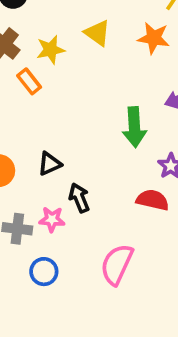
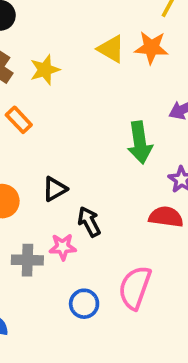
yellow triangle: (97, 33) -> (111, 49), moved
orange rectangle: (29, 81) -> (19, 120), moved
blue circle: (44, 272) -> (84, 304), moved

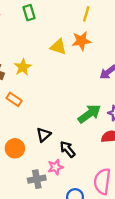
green arrow: (140, 143) -> (89, 114), moved, turned -105

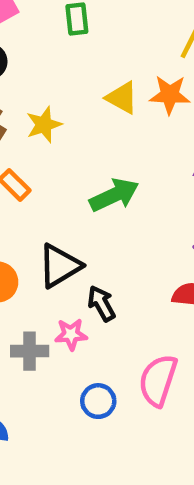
green arrow: (89, 114) -> (114, 195), moved
black triangle: (44, 135) -> (60, 266), size x1.5

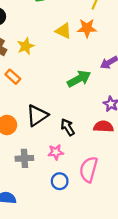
green arrow: (114, 195) -> (79, 79), moved
black arrow: (101, 304) -> (68, 127), moved
pink star: (71, 334) -> (56, 152), moved

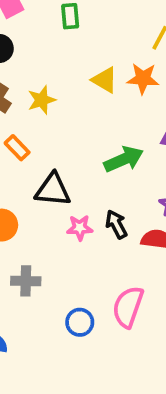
black triangle: (37, 115) -> (53, 190), moved, turned 35
black arrow: (68, 127) -> (116, 224), moved
pink star: (56, 152) -> (80, 228), moved

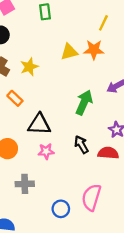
yellow triangle: (105, 80) -> (69, 52), turned -42
green arrow: (124, 159) -> (84, 102), turned -40
pink star: (80, 228) -> (46, 151), moved

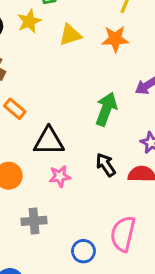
yellow triangle: (69, 52) -> (70, 35), moved
yellow star: (29, 67) -> (29, 21), moved

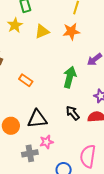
orange rectangle: (15, 109) -> (26, 80), moved
black triangle: (49, 141) -> (37, 119), moved
pink star: (60, 176) -> (46, 142), moved

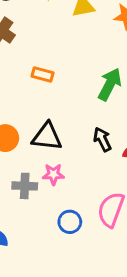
orange rectangle: (26, 80) -> (43, 75), turned -32

